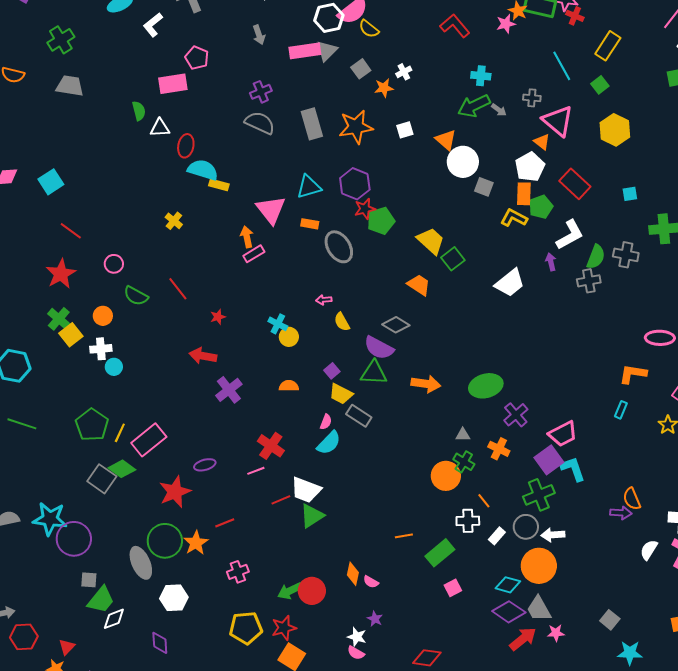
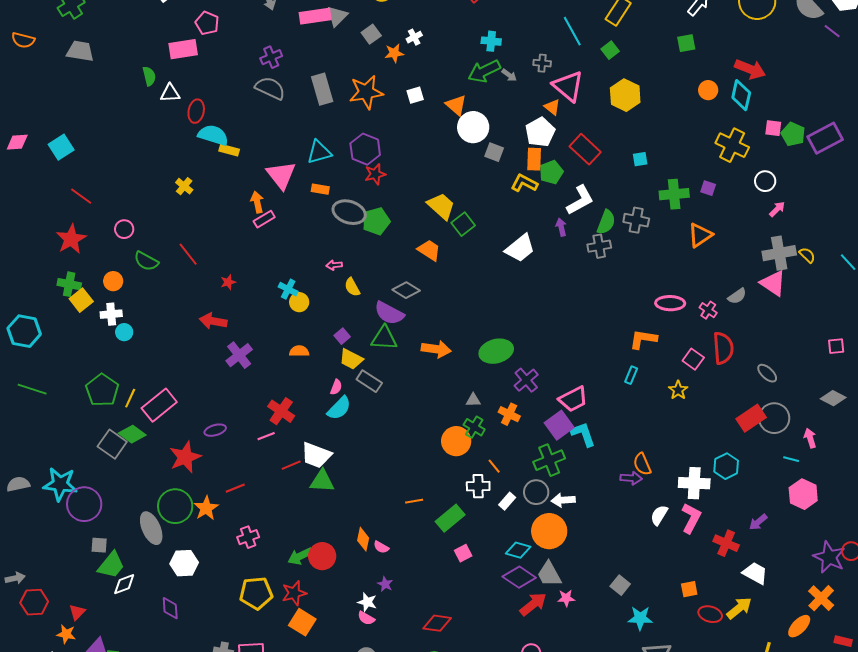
green pentagon: (381, 221) -> (376, 221), moved
gray ellipse: (339, 247) -> (349, 212), turned -40
green cross: (59, 319) -> (69, 284), turned -30
green triangle: (312, 516) -> (322, 481), turned 36

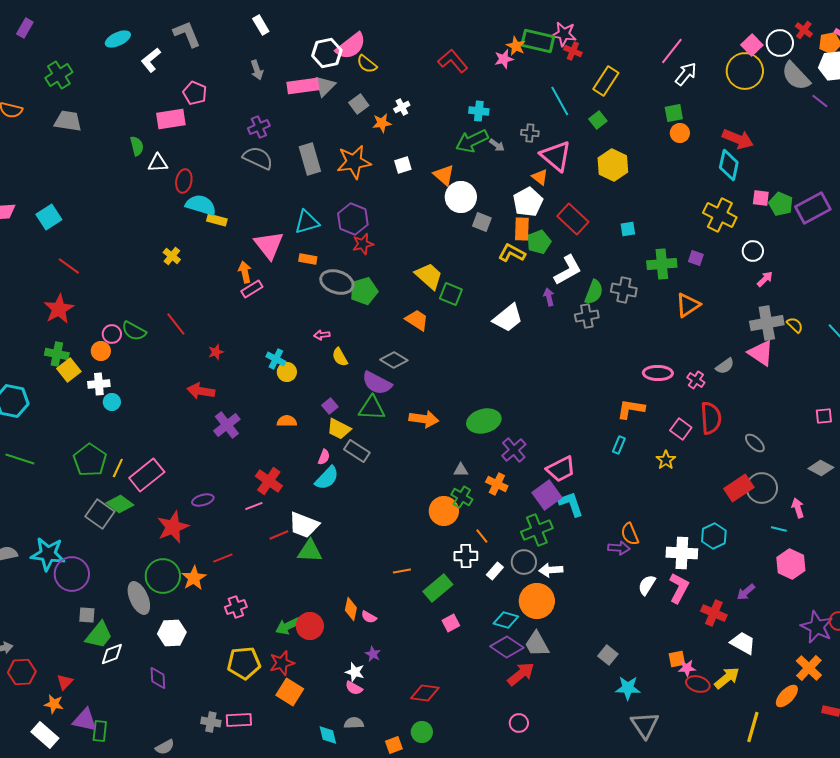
orange circle: (708, 90) -> (680, 133), moved
green square: (463, 224) -> (451, 294), turned -30
pink circle: (124, 229) -> (112, 334), moved
pink star: (566, 598) -> (687, 668), moved

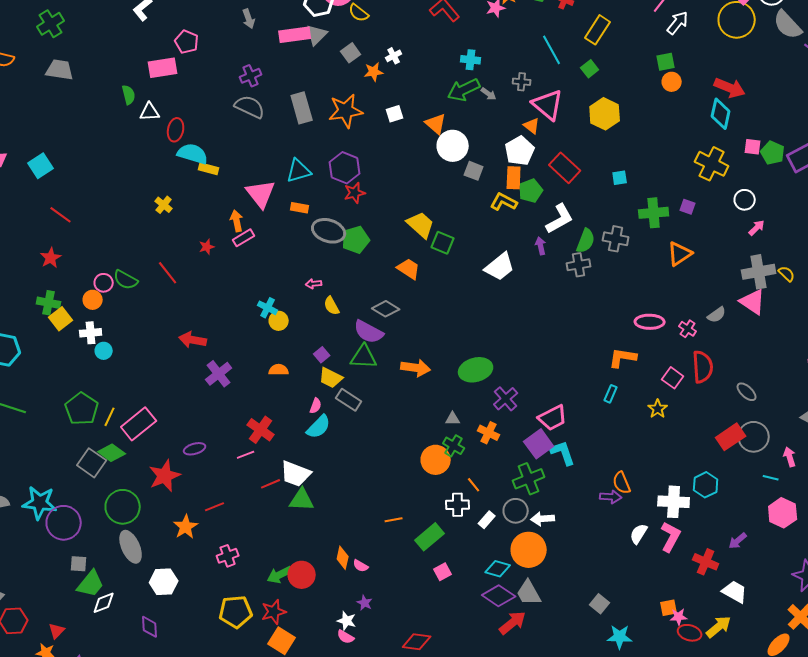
red star: (59, 309) -> (51, 258), size x0.7
red star: (216, 352) -> (207, 247), moved
green circle: (163, 576) -> (123, 507), moved

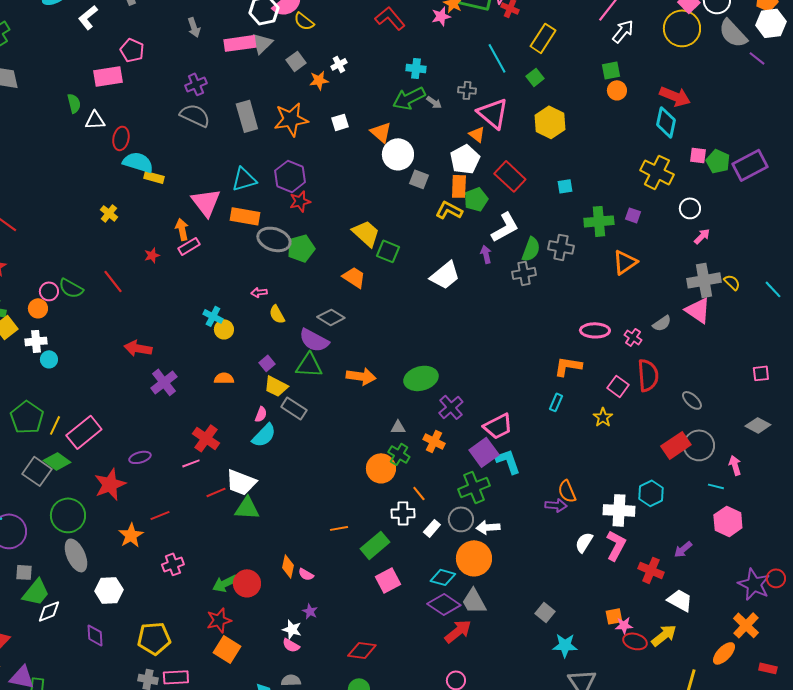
orange rectangle: (300, 208) -> (245, 216), size x1.6
pink square: (443, 572) -> (388, 580), size x1.4
yellow pentagon: (236, 612) -> (154, 638), moved

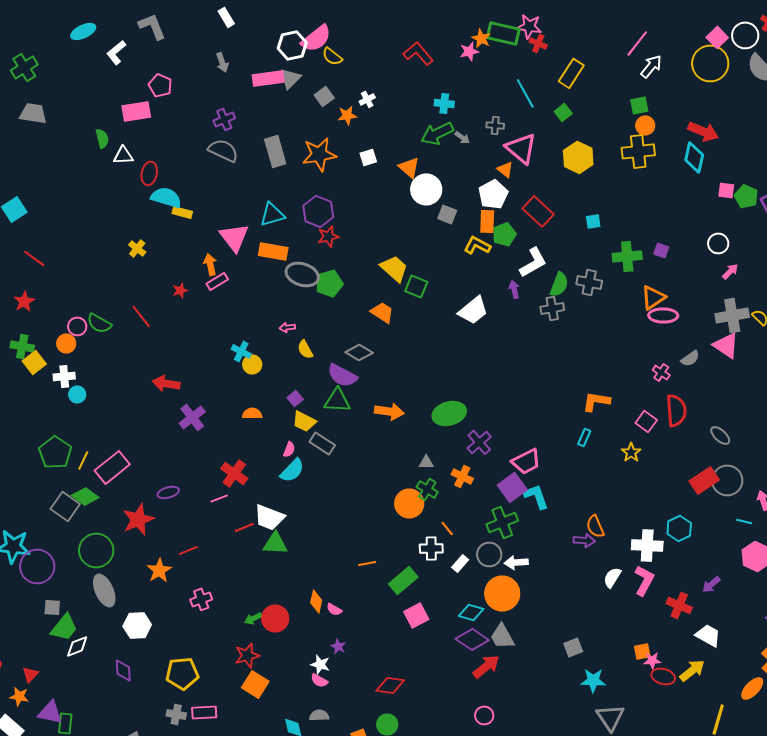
yellow cross: (657, 172) -> (638, 151), moved, turned -32
pink ellipse: (595, 330) -> (663, 315), moved
green arrow: (225, 583) -> (253, 618), size x0.7
gray square: (545, 612) -> (573, 647), turned 30

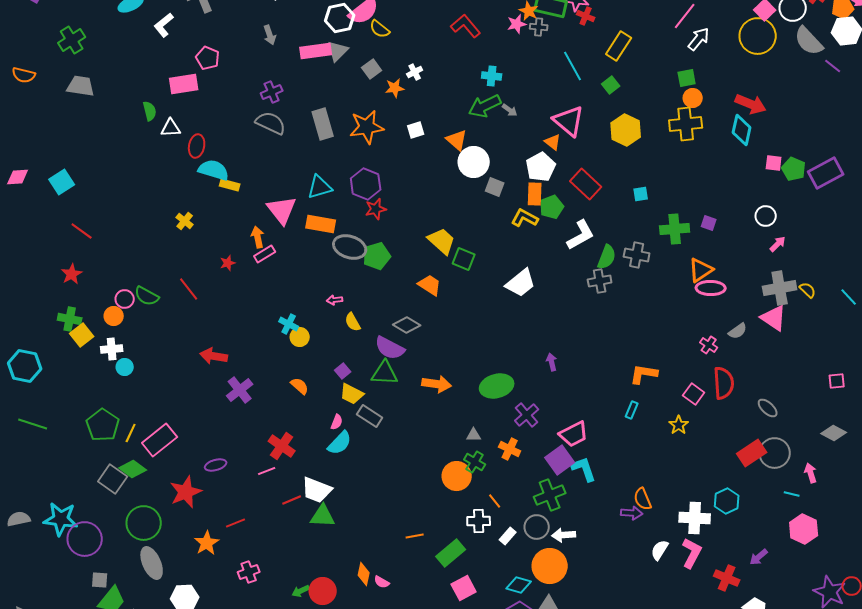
gray cross: (495, 125) -> (539, 27), moved
purple arrow: (514, 289) -> (552, 362), moved
orange semicircle: (252, 413) -> (300, 386), turned 42

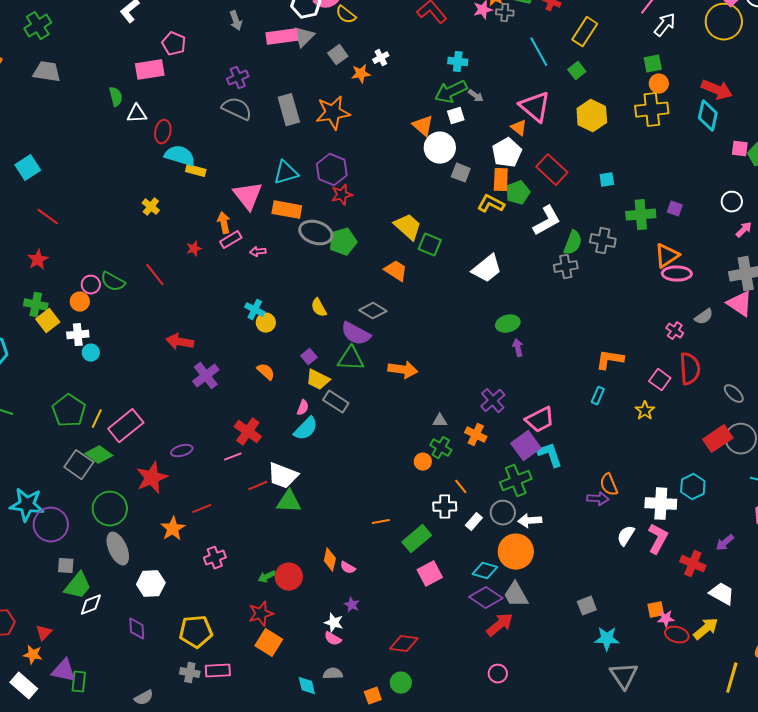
white square: (416, 130) -> (456, 116), moved
pink arrow: (335, 300) -> (258, 252), moved
green ellipse: (497, 386) -> (508, 324), moved, size x0.7
orange circle: (457, 476) -> (423, 462), size x0.6

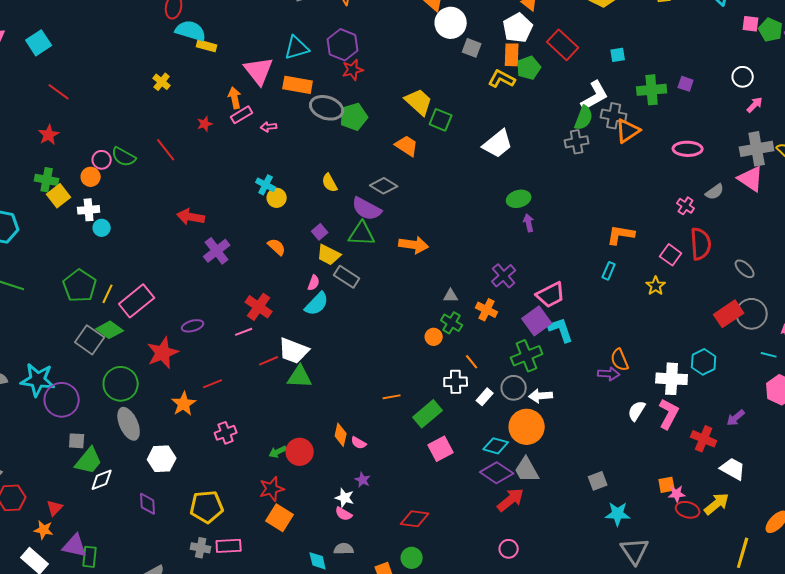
white L-shape: (547, 221) -> (595, 96), moved
orange triangle: (667, 256) -> (628, 131), moved

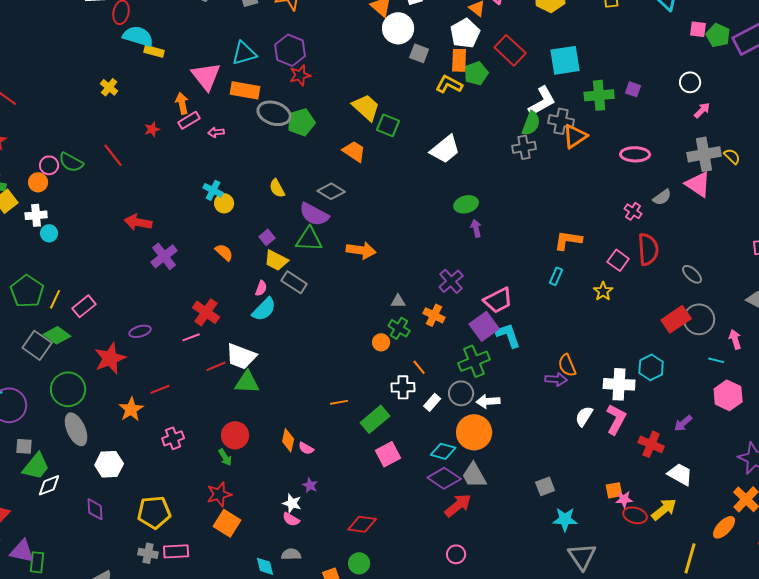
cyan square: (618, 55) -> (565, 60), size x2.0
pink rectangle: (137, 301) -> (84, 306), size x0.7
green arrow: (278, 452) -> (225, 457), turned -96
red circle: (300, 452) -> (235, 435), moved

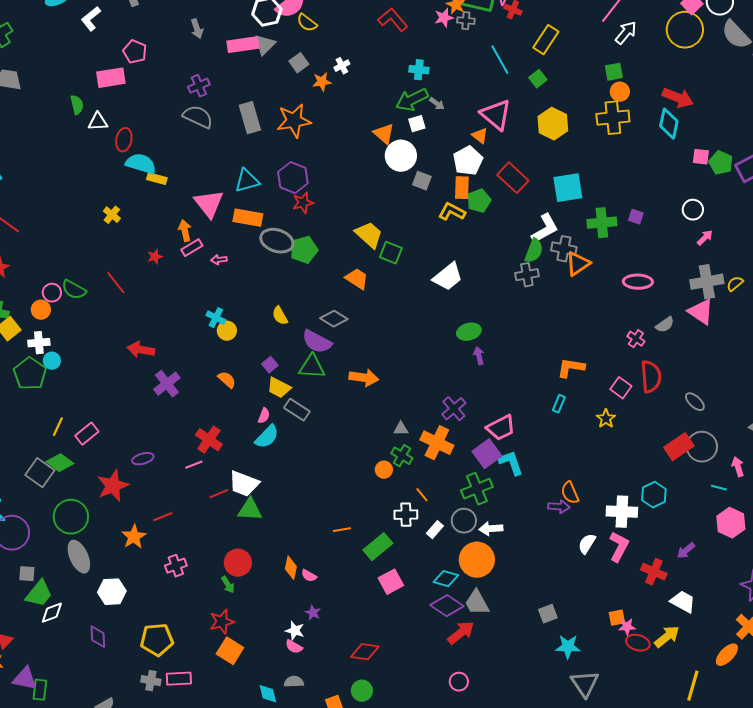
yellow semicircle: (732, 156) -> (735, 284), turned -84
green pentagon: (27, 291) -> (30, 374), moved
orange cross: (434, 315) -> (437, 443), size x1.5

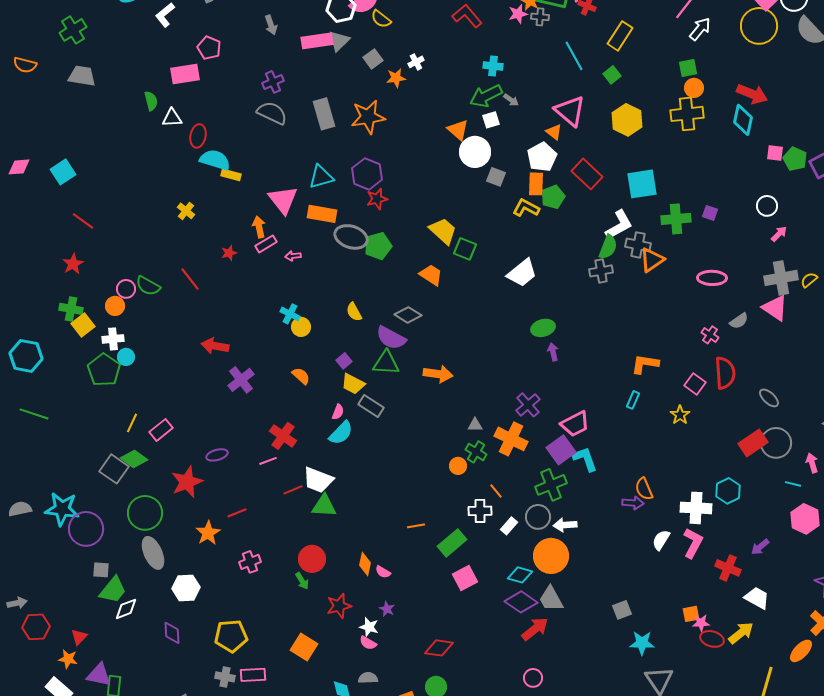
red star: (222, 622) -> (339, 606), moved

